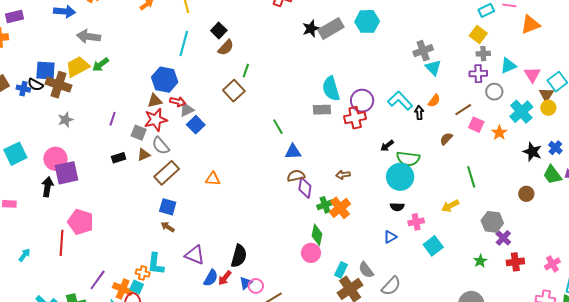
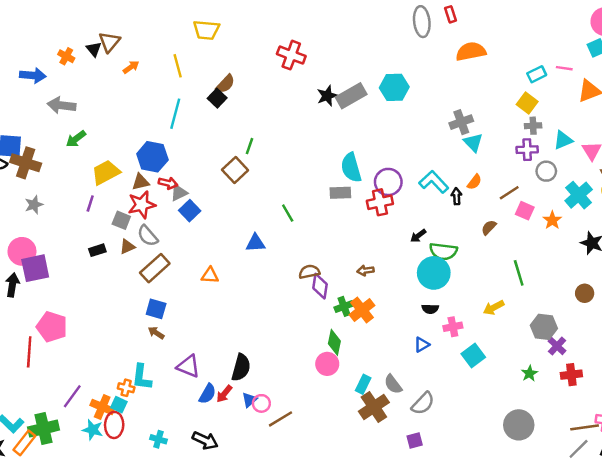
brown semicircle: (226, 48) -> (225, 84), moved
yellow trapezoid: (78, 67) -> (106, 172), moved
blue triangle: (293, 152) -> (255, 243), moved

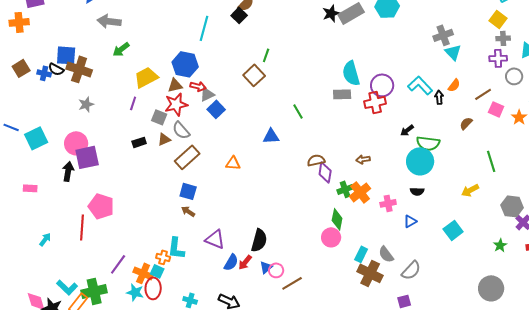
pink cross: (453, 327) -> (388, 203), moved
brown cross: (374, 407) -> (370, 273), turned -30

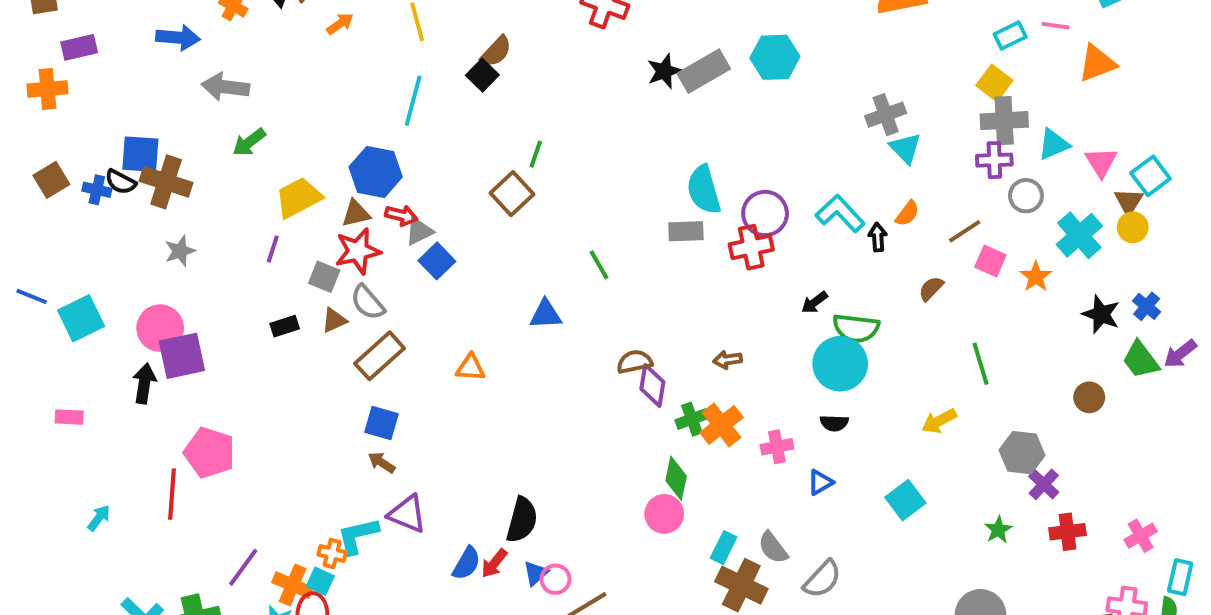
gray cross: (503, 38) -> (1004, 121), size x1.6
purple triangle: (215, 239) -> (407, 514), moved
cyan L-shape: (176, 248) -> (358, 536), turned 70

